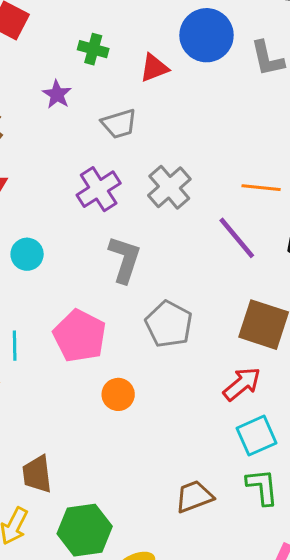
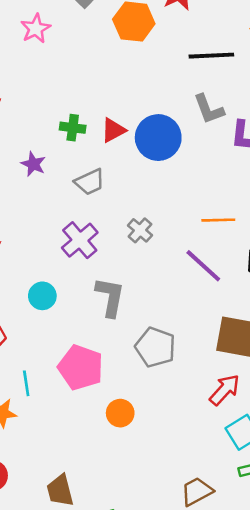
blue circle: (207, 35) -> (158, 138), moved
green cross: (93, 49) -> (73, 128), moved
gray cross: (169, 187) -> (140, 230), size x0.7
cyan circle: (27, 254) -> (42, 296), moved

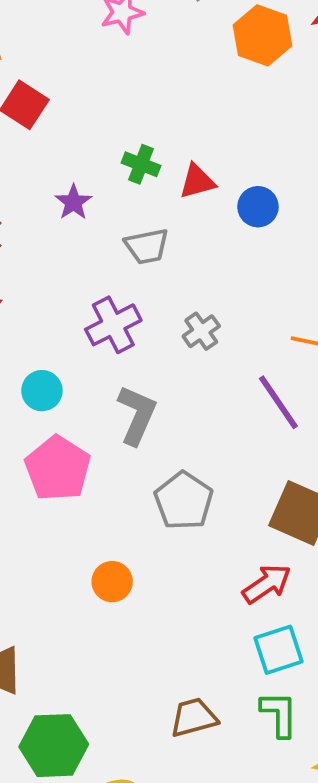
blue circle: (158, 138) -> (258, 207), size x0.6
pink pentagon: (81, 368) -> (58, 468), moved

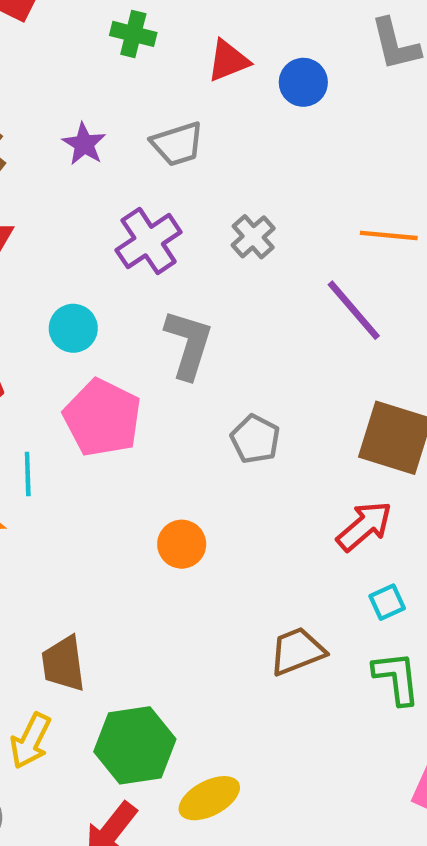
green cross: (141, 164) -> (133, 34), moved
purple star: (73, 202) -> (84, 144), moved
gray pentagon: (184, 501) -> (255, 439), size x0.7
cyan square: (279, 650) -> (387, 602), size x0.6
brown trapezoid: (194, 717) -> (297, 651), moved

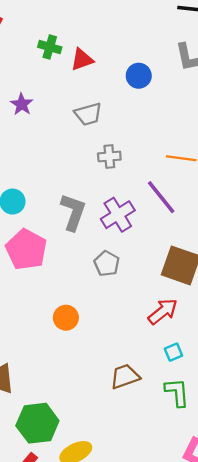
red triangle: (228, 61) -> (82, 60), moved
gray trapezoid: (177, 144) -> (88, 114), moved
gray cross: (253, 237) -> (109, 156), turned 35
purple cross: (149, 241) -> (118, 215), moved

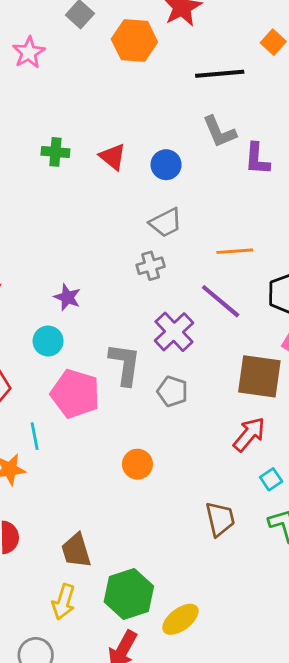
red triangle: (82, 60) -> (113, 157), moved, turned -50
purple star: (22, 104) -> (67, 297), moved
gray trapezoid: (88, 114) -> (166, 223), moved
gray L-shape: (73, 212) -> (125, 364), moved
brown trapezoid: (125, 376) -> (220, 519), turned 108

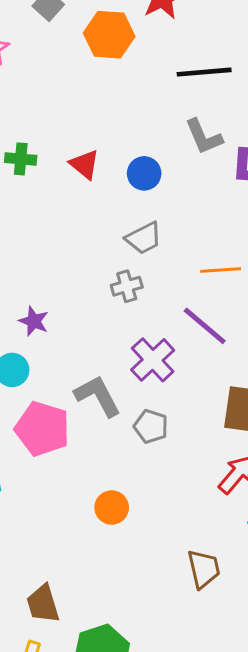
gray L-shape: (125, 364) -> (98, 396), turned -36

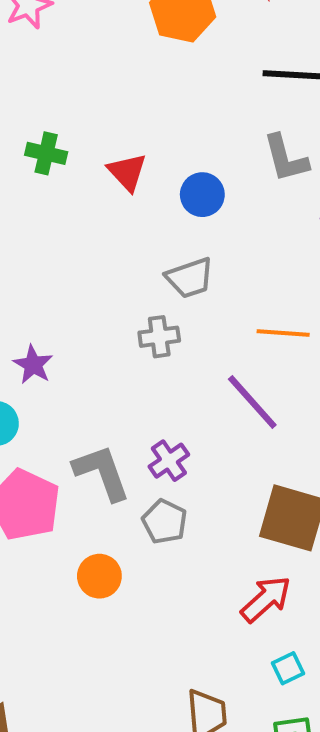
purple cross: (153, 360) -> (169, 461), moved, size x0.7
orange circle: (112, 508) -> (99, 576), moved

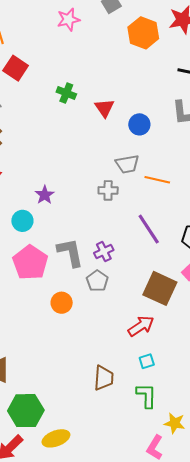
orange line: (283, 333) -> (157, 180), moved

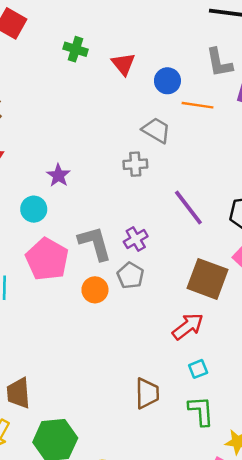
gray trapezoid: (127, 164) -> (156, 130), turned -135
orange line: (157, 180) -> (197, 105), moved
orange circle: (62, 303) -> (95, 290), moved

